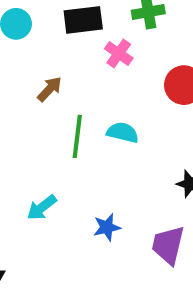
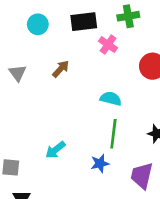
green line: (77, 136) -> (113, 134), moved

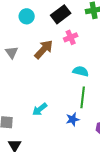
black rectangle: (84, 22) -> (61, 14), turned -30
pink cross: (108, 45) -> (71, 37), moved, turned 32
brown arrow: (61, 69) -> (44, 49), size x1.5

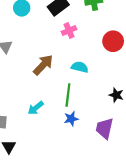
brown arrow: (44, 49) -> (43, 65), moved
green line: (83, 97) -> (68, 95), moved

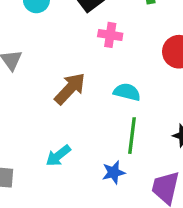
pink cross: (69, 30) -> (110, 35), turned 32
green line: (68, 95) -> (132, 136), moved

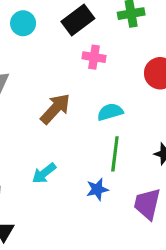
cyan semicircle: (127, 92) -> (110, 112), turned -30

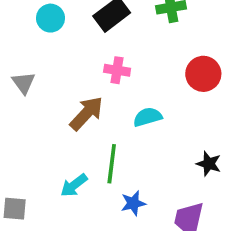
pink cross: (94, 57) -> (117, 70), moved
green line: (115, 154) -> (112, 164), moved

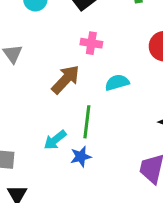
blue star: (133, 203) -> (81, 157), moved

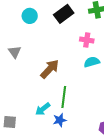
pink cross: (91, 43) -> (87, 40), moved
cyan semicircle: (117, 82) -> (92, 62), moved

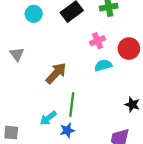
pink cross: (87, 40) -> (98, 41), turned -32

